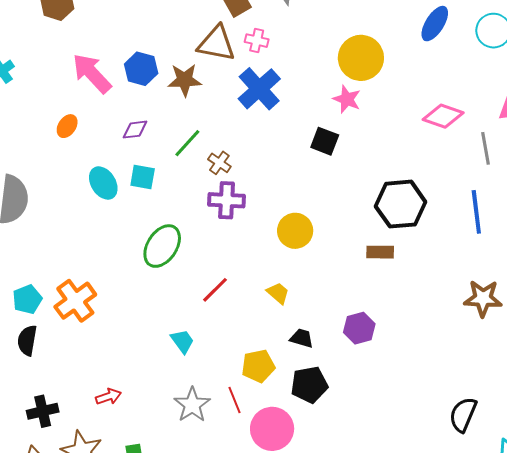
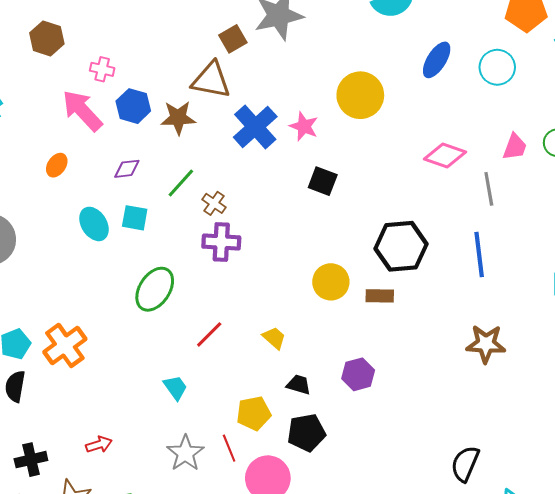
pink cross: (257, 41) -> (102, 69), moved
pink star: (347, 99) -> (304, 126), moved
yellow circle: (295, 231) -> (331, 282), moved

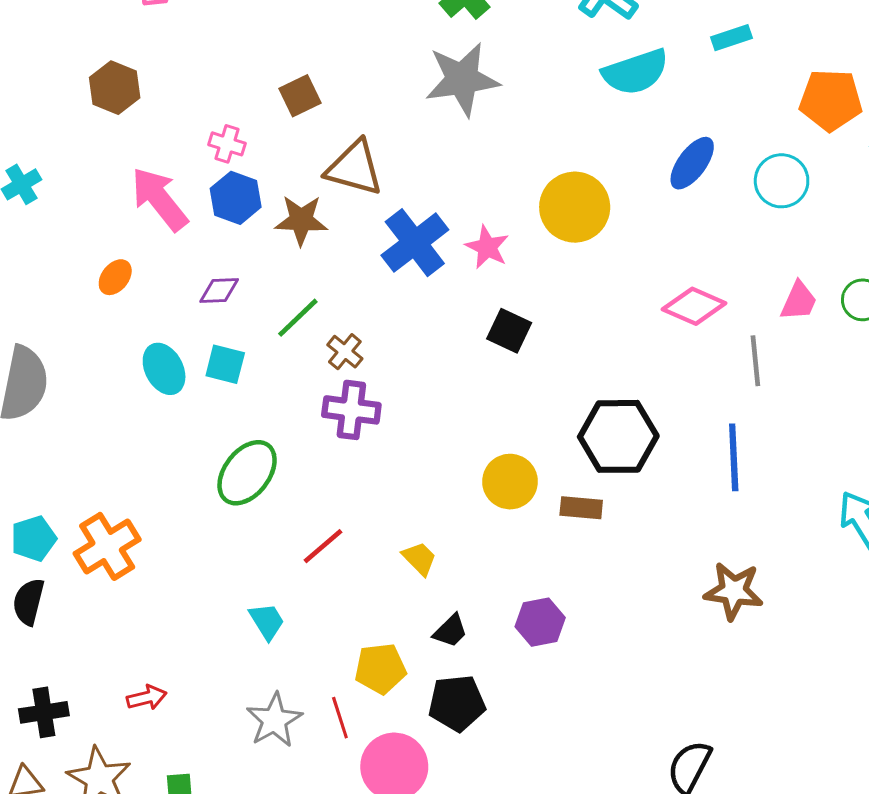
brown square: (233, 39) -> (300, 96), moved
pink cross: (102, 69) -> (227, 144), moved
black trapezoid: (299, 385) -> (450, 631), turned 115

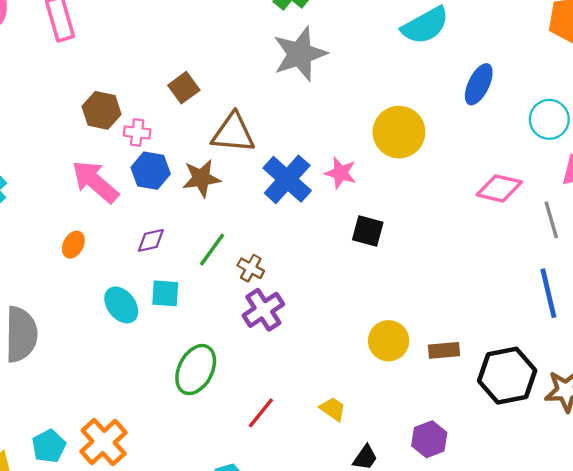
brown hexagon: (115, 88) -> (102, 110), moved
cyan circle: (782, 181) -> (549, 119), moved
purple cross: (351, 410) -> (263, 310), turned -30
black hexagon: (618, 436) -> (507, 376), moved

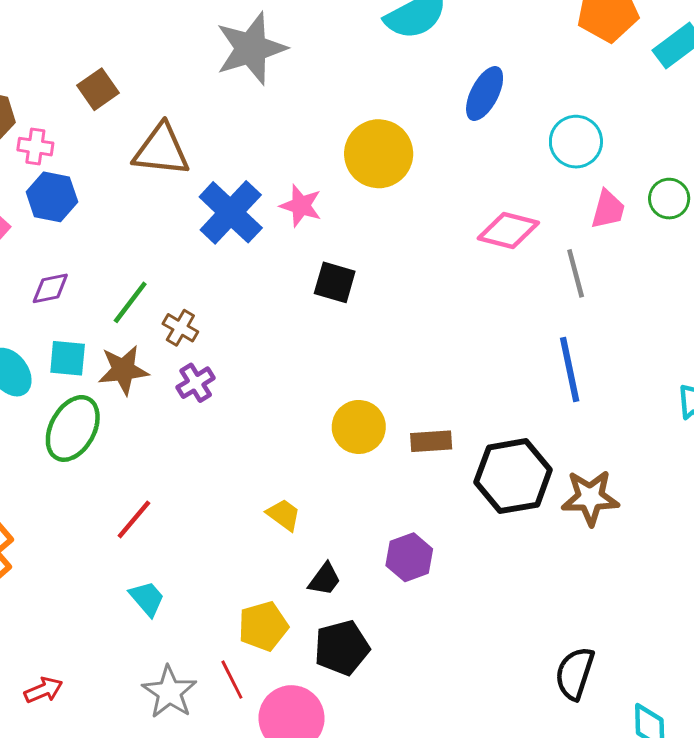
brown star: (201, 178) -> (123, 370), moved
purple cross: (263, 310) -> (196, 383), size x0.7
green ellipse: (196, 370) -> (73, 428), moved
red line: (261, 413) -> (134, 519), moved

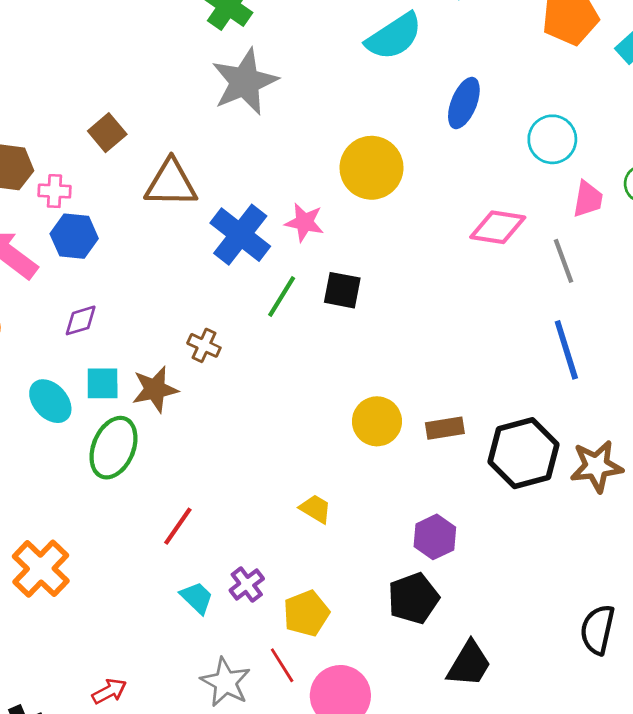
green line: (130, 302) -> (282, 296), moved
purple cross: (196, 383) -> (247, 584), moved
black trapezoid: (325, 579) -> (469, 664), moved, size x1.5
black pentagon: (342, 648) -> (413, 598), moved

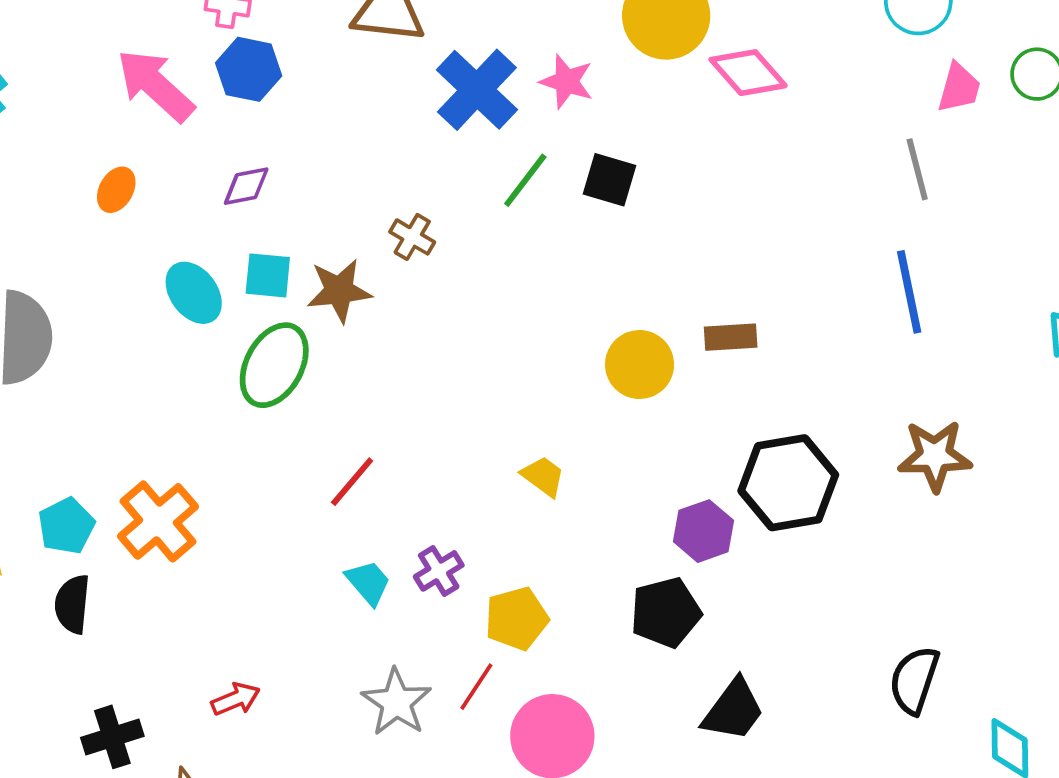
pink diamond: (498, 227) -> (748, 73), moved, turned 34
brown rectangle: (445, 428) -> (731, 337), moved
black hexagon: (523, 453) -> (788, 483), moved
red line: (282, 665) -> (476, 687), turned 60

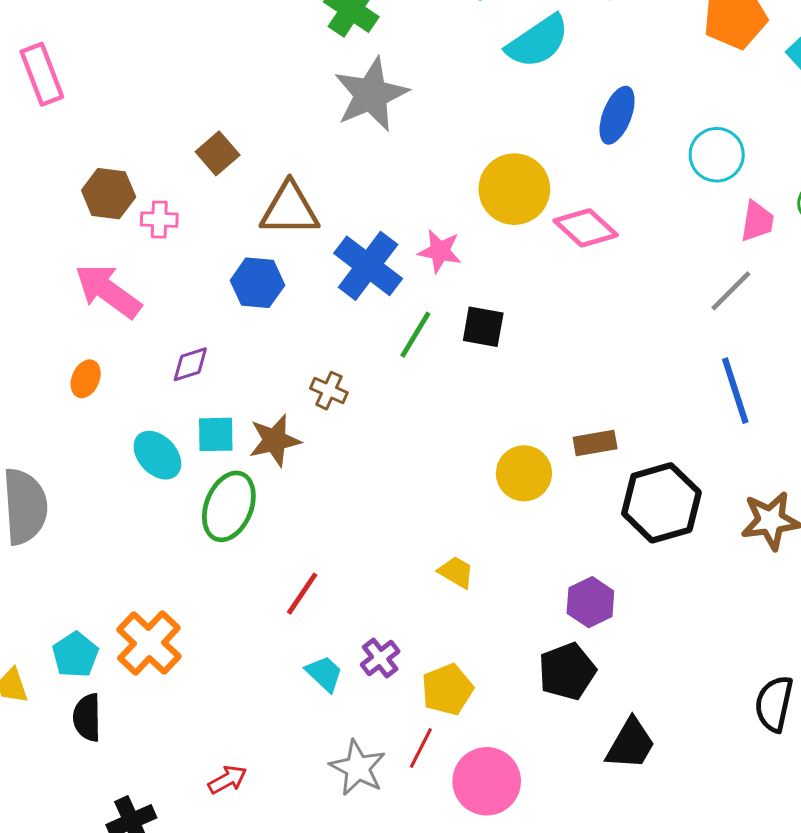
blue hexagon: (249, 69) -> (257, 283), moved
gray line: (917, 169) -> (731, 291), turned 66
black hexagon: (788, 483) -> (661, 503), moved

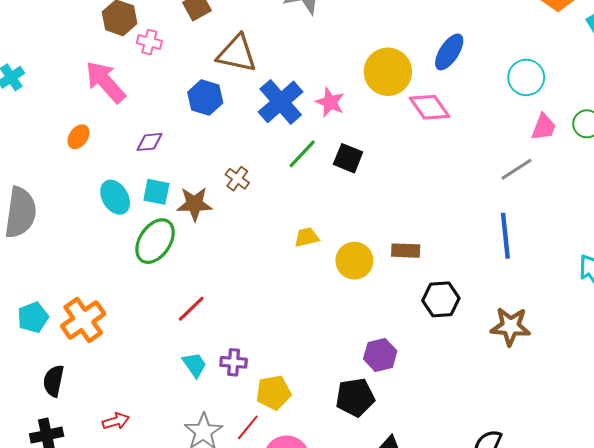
blue ellipse: (617, 115) -> (449, 52), moved
black hexagon: (661, 503) -> (441, 299), size x0.7
yellow trapezoid: (456, 572) -> (307, 237), moved, turned -55
purple cross: (380, 658) -> (234, 362), turned 30
black semicircle: (87, 717) -> (54, 381), moved

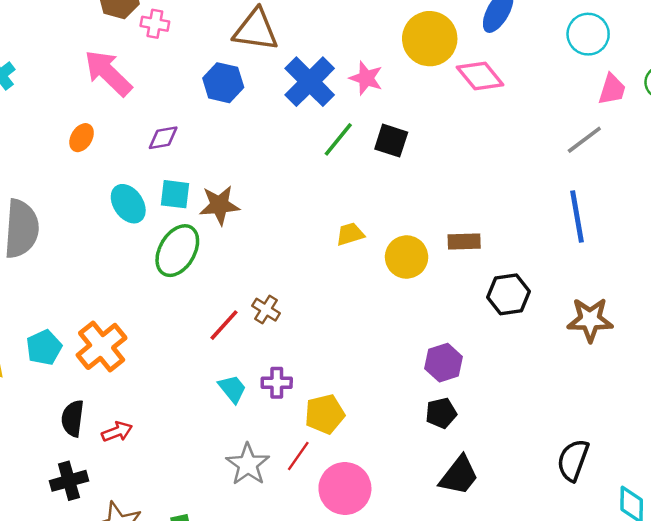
brown cross: (237, 179) -> (266, 310), moved
black pentagon: (355, 397) -> (441, 413), moved, size x0.7
red arrow: (116, 421) -> (117, 432), moved

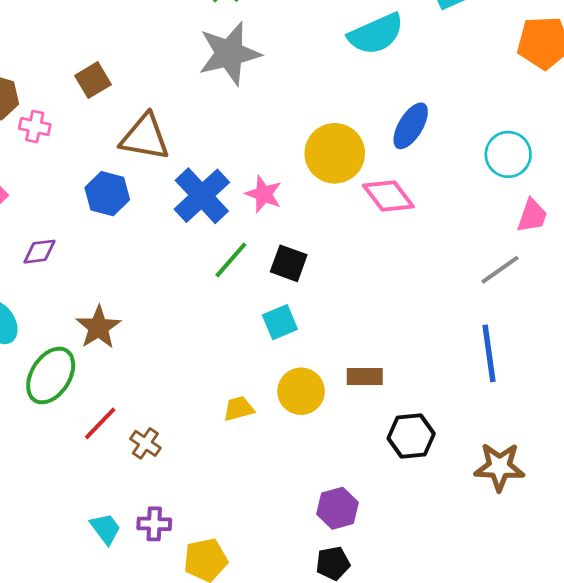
cyan square: (175, 194) -> (280, 322), moved, turned -32
brown star: (219, 205) -> (98, 327), turned -30
yellow trapezoid: (350, 234) -> (239, 409), moved
red line: (224, 325) -> (100, 423), moved

